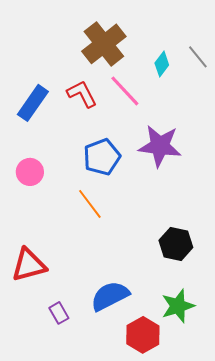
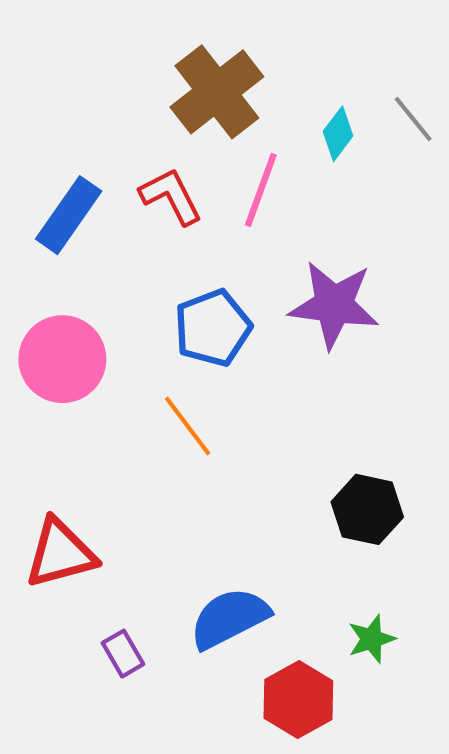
pink line: (125, 91) -> (261, 190), turned 63
pink circle: (30, 172) -> (62, 359), size x1.5
green star: (178, 306) -> (371, 639), size x0.7

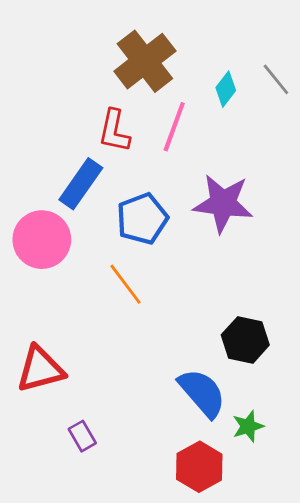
red L-shape: (171, 196) -> (114, 131), turned -141
blue rectangle: (69, 215) -> (81, 184), moved
blue semicircle: (229, 618) -> (202, 393), moved, turned 76

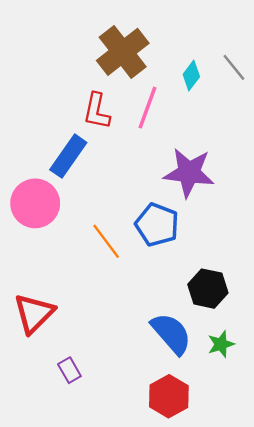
blue pentagon: (142, 219) -> (157, 225), moved, turned -30
red triangle: (40, 369) -> (34, 313), turned -30
green star: (248, 426) -> (221, 344), moved

